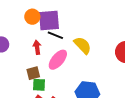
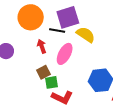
orange circle: (32, 17) -> (31, 17), size x1.6
purple square: (49, 20) -> (68, 17), moved

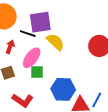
red arrow: (42, 46) -> (10, 47), turned 32
green square: (52, 82) -> (37, 72), moved

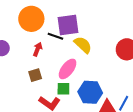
pink ellipse: (32, 58) -> (68, 69), moved
green square: (37, 72) -> (63, 89), moved

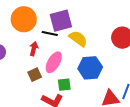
pink ellipse: (68, 69) -> (54, 62), moved
blue hexagon: (90, 92) -> (90, 68), moved

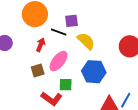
purple square: (61, 21) -> (72, 21), size x0.6

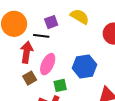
yellow semicircle: (86, 41) -> (80, 17), moved
red arrow: (41, 45) -> (27, 52), size x1.5

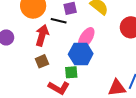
pink ellipse: (48, 64) -> (86, 38), moved
blue hexagon: (84, 66) -> (81, 54), moved

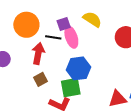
pink ellipse: (86, 38) -> (71, 37), moved, turned -45
green square: (71, 72) -> (71, 88), size x1.5

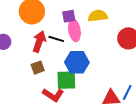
yellow semicircle: (92, 19) -> (98, 16), turned -48
black line: (53, 37) -> (56, 39), moved

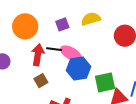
pink ellipse: (74, 30) -> (71, 53), moved, turned -40
green square: (66, 80) -> (105, 82), moved

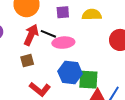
pink ellipse: (71, 53) -> (63, 43), turned -50
blue hexagon: (78, 68) -> (70, 72), moved

